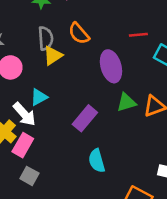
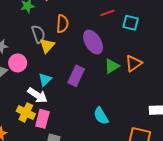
orange semicircle: (79, 33) -> (62, 24), turned -120
purple rectangle: (85, 118) -> (76, 76), moved

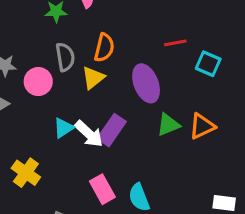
yellow triangle: (47, 46) -> (93, 78), moved
pink circle: (18, 63) -> (38, 82), moved
white arrow: (37, 95) -> (89, 134), moved
pink rectangle: (42, 119) -> (102, 189), moved, turned -54

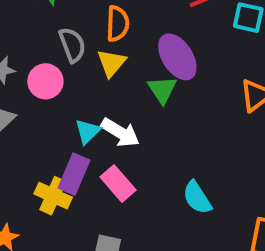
green triangle: (168, 125) -> (162, 90), moved, turned -30
purple rectangle: (112, 130) -> (74, 174), moved
pink rectangle: (102, 189) -> (118, 184), moved

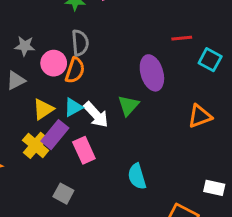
orange semicircle: (118, 24) -> (75, 70), moved
yellow triangle: (111, 63) -> (43, 109), moved
green triangle: (162, 90) -> (128, 105), moved

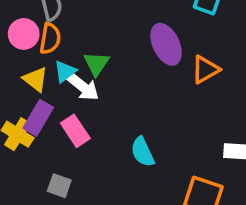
purple ellipse: (152, 73) -> (166, 44), moved
green triangle: (128, 105) -> (96, 64), moved
cyan triangle: (73, 107) -> (65, 71), moved
yellow triangle: (43, 109) -> (35, 79), moved, turned -40

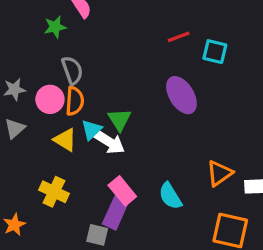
orange triangle: (205, 70) -> (219, 173), moved
purple rectangle: (38, 118) -> (115, 213), moved
pink rectangle: (75, 131) -> (122, 191), moved

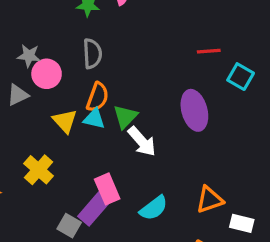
pink circle: (50, 99) -> (47, 74), moved
orange semicircle: (75, 101) -> (98, 97), moved
cyan triangle: (91, 130) -> (94, 119), turned 40
white arrow: (109, 142) -> (142, 141), moved
cyan semicircle: (170, 196) -> (154, 208), turned -112

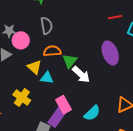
orange semicircle: (98, 97) -> (52, 51), turned -108
cyan triangle: (94, 119) -> (47, 78), moved

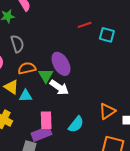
purple ellipse: (110, 53) -> (61, 64), moved
pink rectangle: (64, 105) -> (46, 120), turned 36
purple rectangle: (57, 117) -> (41, 134), turned 42

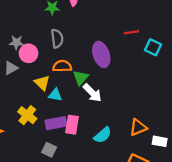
purple ellipse: (61, 64) -> (101, 54), moved
purple rectangle: (41, 134) -> (56, 123), moved

